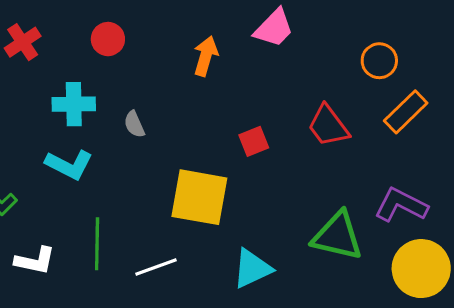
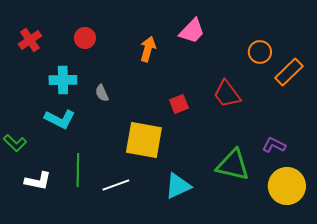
orange rectangle: (406, 112) -> (289, 72), moved
purple L-shape: (401, 205) -> (274, 145), size x0.7

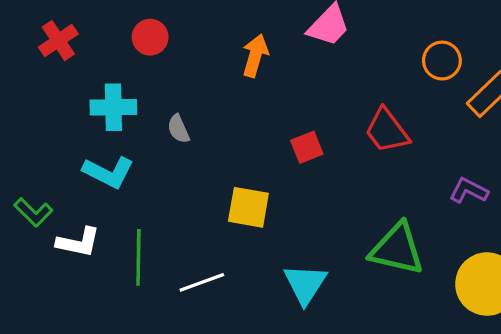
yellow square: (144, 140) -> (248, 207), size x0.7
purple L-shape: (274, 145) -> (469, 191), moved
white L-shape: (38, 181) -> (78, 242), moved
cyan triangle: (178, 186) -> (305, 284), turned -32

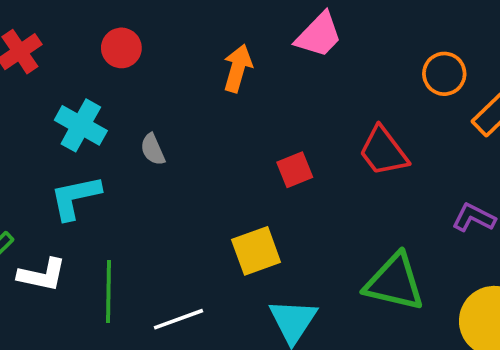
cyan cross: (113, 107) -> (81, 125), turned 30
cyan L-shape: (108, 172) -> (75, 197), turned 141
yellow square: (248, 207) -> (256, 251), moved, turned -30

